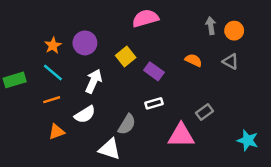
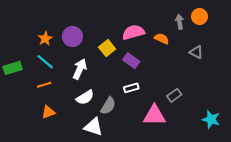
pink semicircle: (145, 18) -> (133, 32), moved
orange circle: (234, 31) -> (199, 17), moved
orange semicircle: (193, 60) -> (162, 39), moved
white semicircle: (85, 114) -> (85, 97), moved

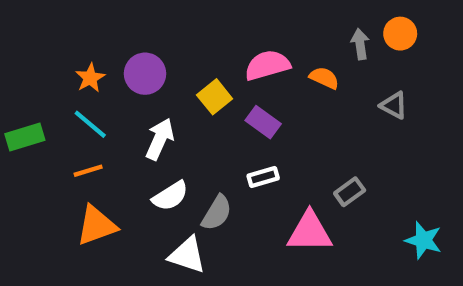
orange triangle: (48, 112) -> (97, 226), size x1.5

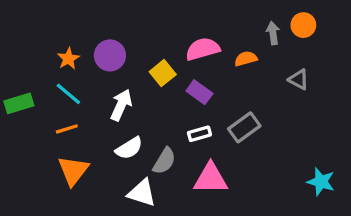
orange semicircle: (324, 78) -> (246, 59), turned -40
gray rectangle: (350, 192) -> (244, 127), moved, size x1.4
orange triangle: (97, 226) -> (73, 171), turned -32
pink triangle: (310, 232) -> (211, 179), moved

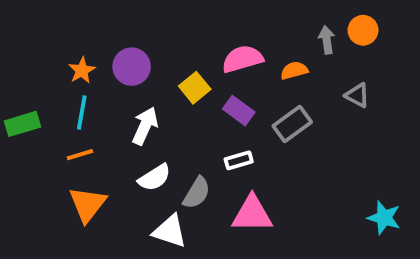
cyan line: (68, 94) -> (82, 113), turned 60
gray rectangle: (244, 127) -> (292, 124), moved

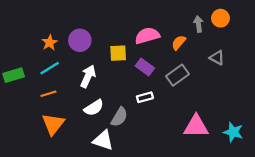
orange semicircle: (294, 70) -> (179, 43), turned -35
yellow square: (195, 88) -> (118, 53), turned 36
cyan line: (82, 113) -> (50, 68), turned 48
pink triangle: (252, 214) -> (196, 126), moved

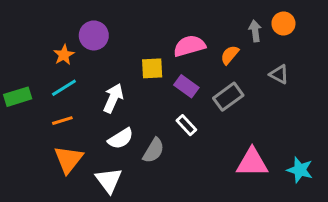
purple circle: (80, 40) -> (94, 35), moved
white rectangle: (145, 97) -> (186, 125), turned 63
white triangle: (103, 140) -> (109, 180), moved, turned 35

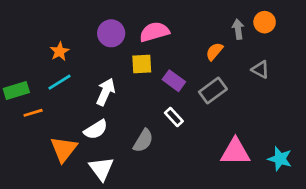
purple circle: (94, 35) -> (111, 33), moved
pink semicircle: (189, 46) -> (154, 32), moved
orange line: (62, 121) -> (33, 113), moved
white semicircle: (121, 139) -> (96, 130), moved

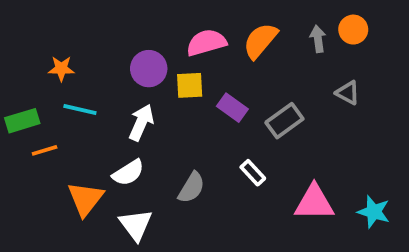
purple circle: (111, 33) -> (149, 69), moved
orange star: (60, 51) -> (61, 69), moved, turned 30
orange semicircle: (214, 51) -> (260, 41), moved, size x1.5
cyan line: (60, 82) -> (80, 109), turned 45
white rectangle: (174, 117) -> (253, 173), moved

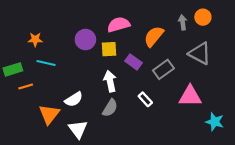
orange semicircle: (260, 41) -> (154, 36), moved
gray triangle: (348, 93) -> (200, 53), size x1.6
white arrow: (141, 123) -> (110, 81), moved, turned -36
pink triangle: (314, 202) -> (190, 96), moved

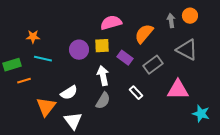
purple circle: (85, 40) -> (79, 50), moved

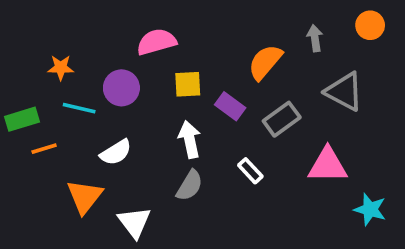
orange circle: (190, 16) -> (370, 25), moved
pink semicircle: (111, 23) -> (156, 42), moved
purple circle: (79, 50) -> (121, 88), moved
white semicircle: (69, 93) -> (116, 152), moved

